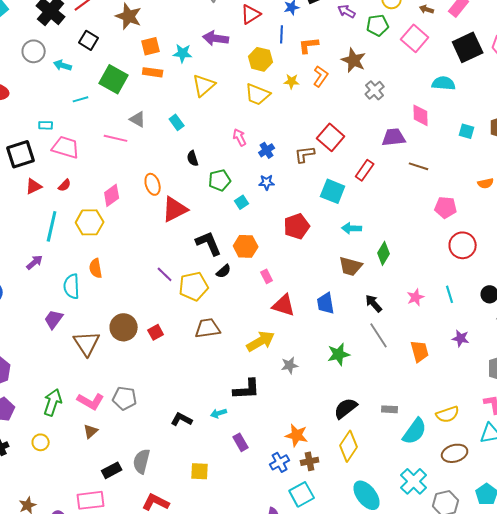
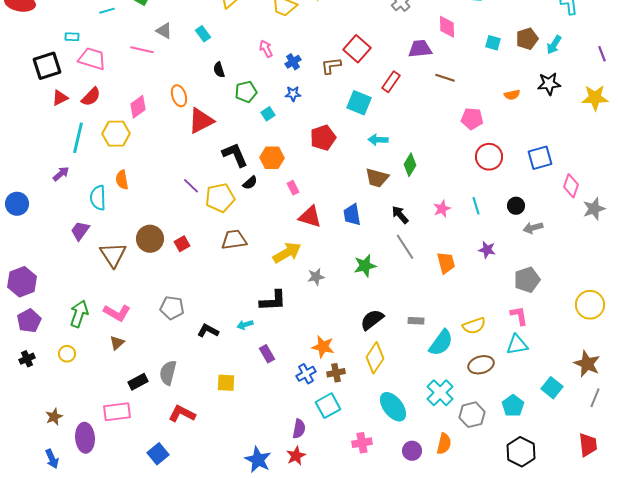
red semicircle: (65, 185) -> (91, 97), size x1.5
gray pentagon: (125, 398) -> (172, 308), moved

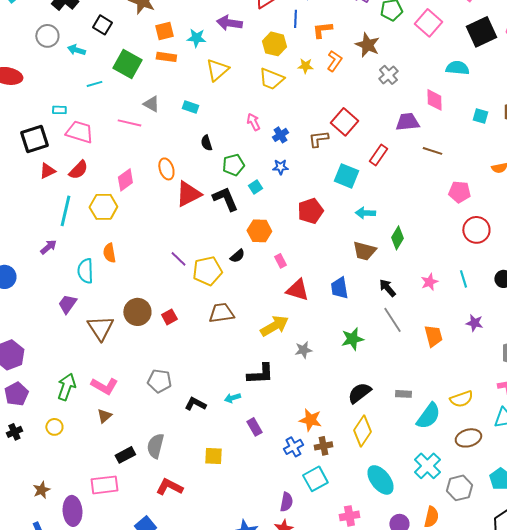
cyan rectangle: (203, 34) -> (190, 107), turned -35
black L-shape: (235, 155) -> (225, 199), moved

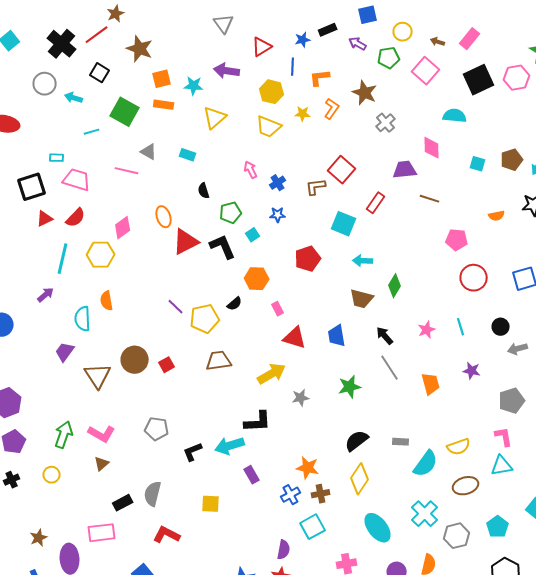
cyan arrow: (232, 398) -> (230, 446), size x1.8
black L-shape: (195, 404) -> (193, 452), turned -50

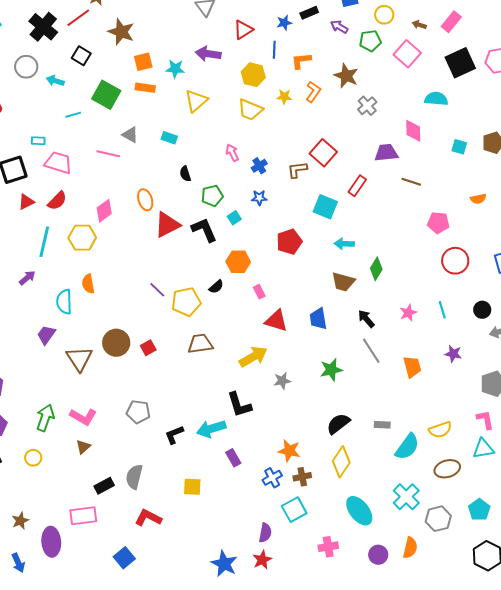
black L-shape: (258, 422) -> (239, 405), turned 76

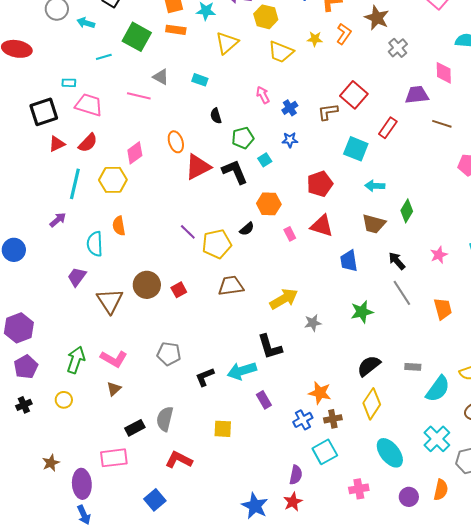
yellow hexagon: (253, 75) -> (266, 17), moved
red triangle: (276, 321) -> (322, 226), moved
blue arrow: (18, 563) -> (84, 515), moved

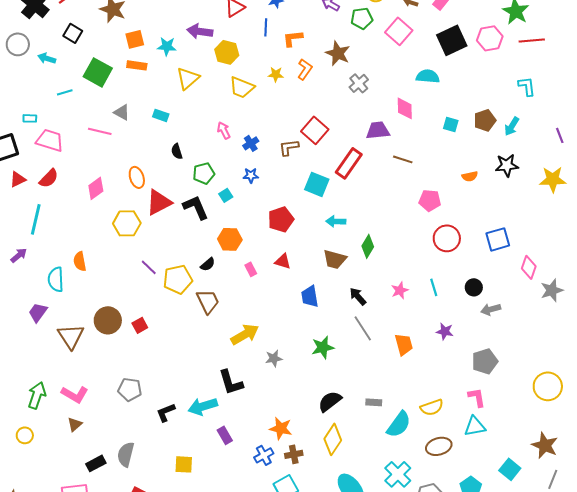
red rectangle: (388, 128) -> (349, 163), size x1.4
yellow hexagon: (113, 180) -> (127, 223), moved
red triangle: (322, 226) -> (283, 261), size x0.7
brown trapezoid: (231, 286) -> (208, 301), moved, turned 72

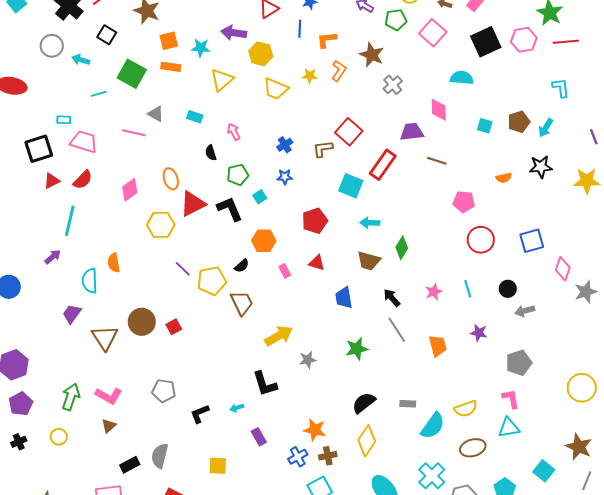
pink arrow: (224, 130) -> (234, 132), moved
cyan arrow: (203, 406) -> (237, 408), size x0.5

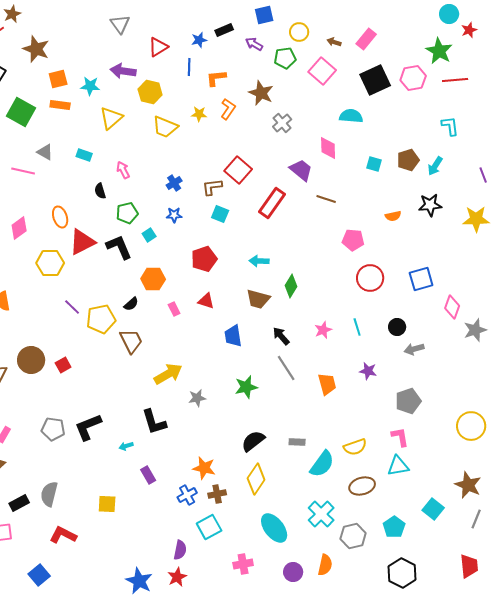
purple trapezoid: (412, 132) -> (301, 170), turned 45
cyan square: (351, 186) -> (220, 214), moved, size x0.7
black L-shape: (200, 414) -> (88, 427), moved, size x1.4

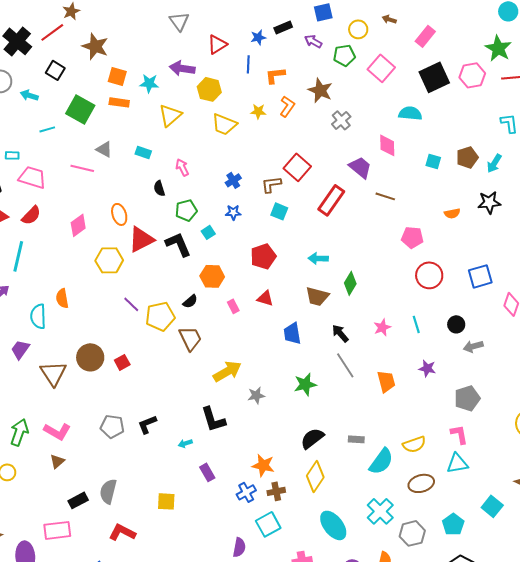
brown arrow: (334, 42) -> (389, 19), moved
orange square: (58, 79) -> (117, 76), turned 30
black L-shape: (88, 427) -> (147, 424), size x0.7

